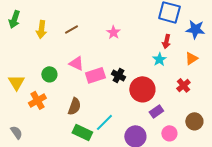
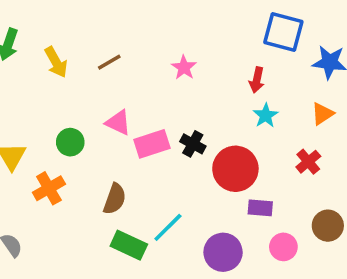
yellow arrow: (41, 29) -> (56, 62), turned -36
red arrow: (166, 41) -> (257, 80), moved
purple rectangle: (156, 111) -> (260, 208), turned 40

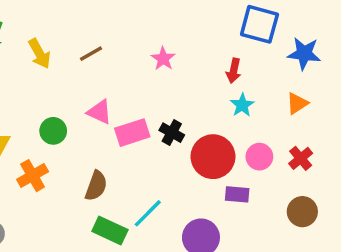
red cross: (308, 162) -> (301, 158), moved
pink circle: (283, 247) -> (259, 157), moved

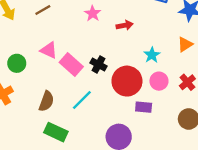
red arrow: (234, 71) -> (125, 25), moved, turned -112
cyan star: (242, 105) -> (152, 55), moved
pink rectangle: (132, 133) -> (71, 64), turned 60
cyan line: (148, 213) -> (82, 100), moved

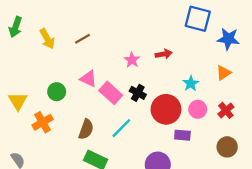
pink star: (93, 14) -> (132, 60), moved

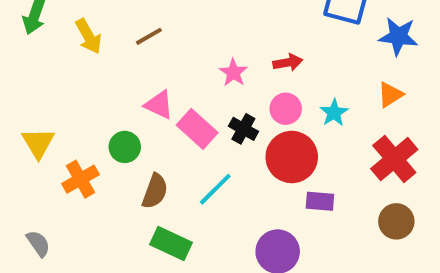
green circle: (57, 92) -> (125, 147), moved
pink circle: (198, 109) -> (286, 109), moved
red cross: (226, 110) -> (394, 159), size x1.6

